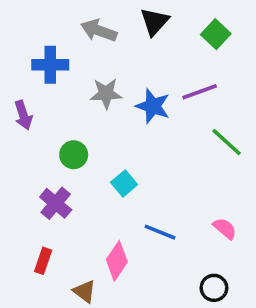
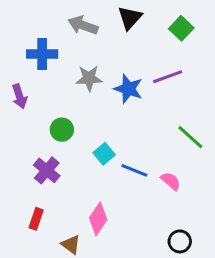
green line: (227, 142) -> (190, 137), moved
pink semicircle: (225, 228) -> (171, 181), moved
blue line: (160, 232) -> (134, 170), moved

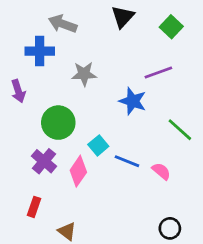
gray arrow: (83, 25) -> (63, 24), moved
blue star: (128, 89) -> (133, 101), moved
green circle: (62, 130) -> (58, 123), size x1.5
pink diamond: (98, 219) -> (78, 171), moved

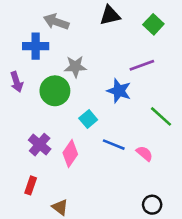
black triangle: (123, 17) -> (110, 15), turned 35
green circle: (58, 123) -> (55, 91), moved
cyan square: (98, 145) -> (88, 119), moved

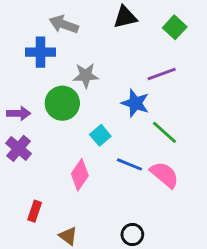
purple arrow: (17, 82) -> (19, 113), moved, turned -72
green line: (161, 116) -> (164, 132), moved
purple cross: (40, 145) -> (19, 148), moved
pink semicircle: (144, 153) -> (164, 175), size x1.5
black circle: (152, 205) -> (132, 235), moved

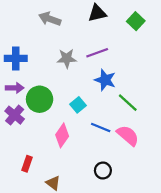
blue cross: (40, 52) -> (16, 58), moved
purple line: (162, 74) -> (97, 53), moved
green circle: (62, 103) -> (40, 99), moved
black circle: (132, 235) -> (103, 171), moved

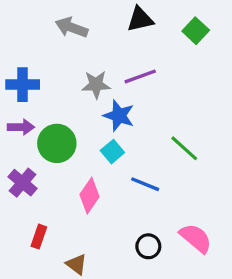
blue star: (105, 80) -> (119, 116), moved
purple cross: (15, 115) -> (23, 183), moved
pink semicircle: (128, 135) -> (196, 238), moved

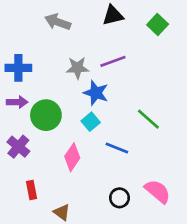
red rectangle: (39, 237) -> (32, 190), turned -30

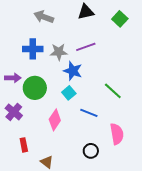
blue cross: (18, 68) -> (33, 49), moved
pink semicircle: (158, 191) -> (117, 134), moved, turned 40

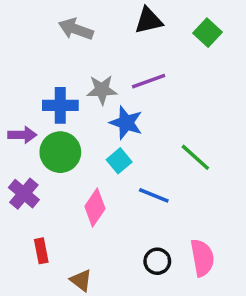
blue cross: (33, 49) -> (60, 105), moved
pink semicircle: (117, 134) -> (202, 258), moved

